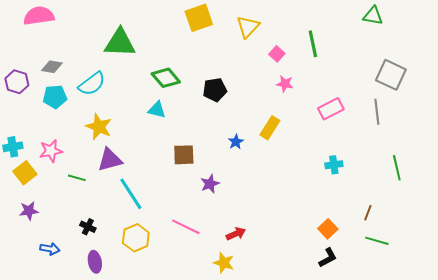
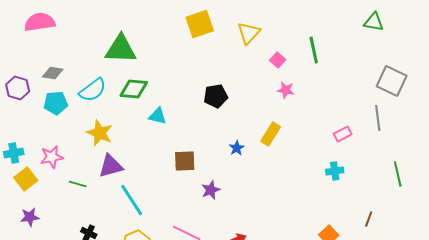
green diamond: (166, 78) -> (134, 89), moved, turned -44
pink rectangle: (331, 109) -> (343, 134), moved, size x0.7

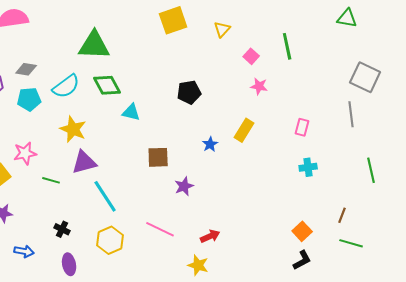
yellow triangle: (249, 33) -> (222, 29), size x0.7
green diamond: (134, 89) -> (107, 85), turned 56
pink rectangle: (343, 134) -> (302, 127), moved, turned -48

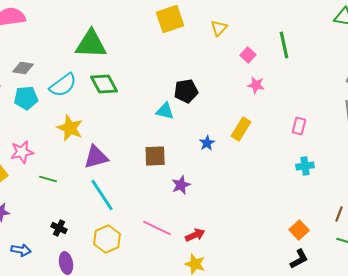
cyan triangle: (131, 112) -> (165, 111), moved
purple triangle: (84, 162) -> (96, 157), moved
red arrow: (210, 236) -> (195, 235), moved

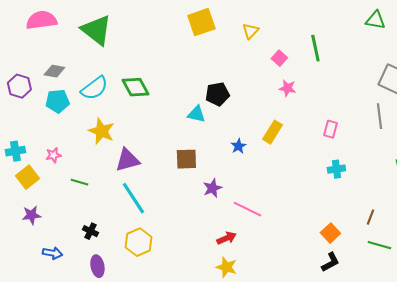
green triangle: (91, 44) -> (96, 30), moved, turned 36
pink star: (22, 152) -> (53, 155), size x0.7
pink line: (157, 228) -> (247, 209), moved

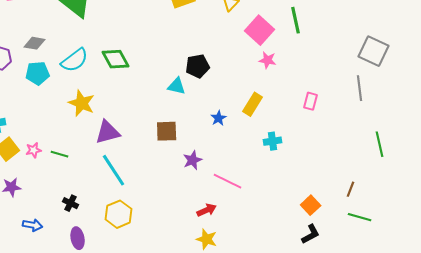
pink square: (279, 58) -> (260, 30), size x1.8
pink star: (53, 155) -> (34, 150), moved
cyan cross: (336, 169) -> (273, 141), moved

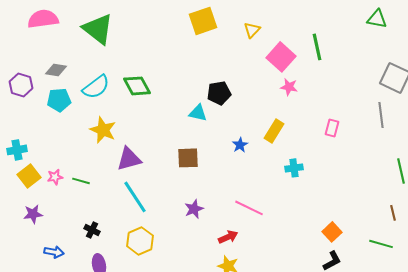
purple star: (193, 160) -> (194, 209), moved
brown line: (351, 189) -> (393, 213), moved, turned -35

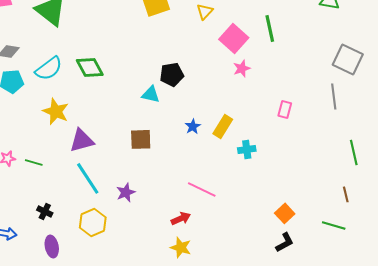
pink star: (289, 87) -> (242, 68), turned -30
yellow rectangle: (274, 131) -> (223, 126), moved
purple star: (194, 209) -> (126, 192), moved

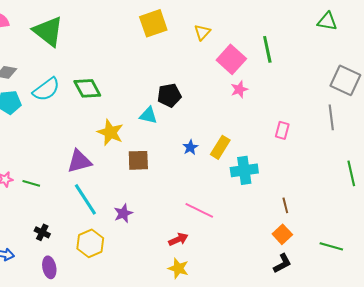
yellow star: (56, 111) -> (110, 132), moved
cyan cross: (247, 149) -> (244, 170), size x1.5
brown line: (346, 194) -> (285, 205), moved

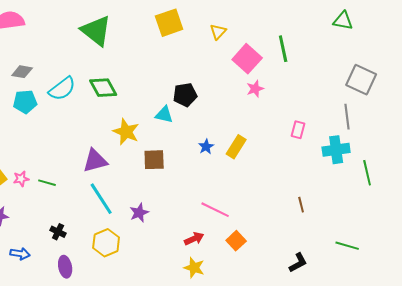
green triangle: (48, 31) -> (96, 31), moved
cyan cross: (244, 170) -> (336, 150), moved
orange square: (282, 234) -> (236, 241), moved

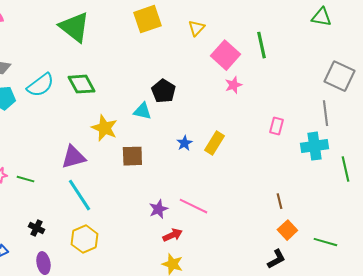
black pentagon: (185, 95) -> (163, 91), turned -30
purple star: (139, 213) -> (158, 209), moved
orange square: (236, 241) -> (287, 230), moved

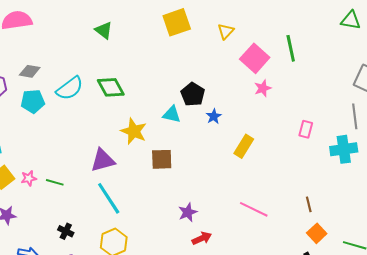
green triangle: (74, 27) -> (104, 30), size x0.6
blue star: (184, 143) -> (214, 116), moved
pink line: (193, 206) -> (254, 209), moved

